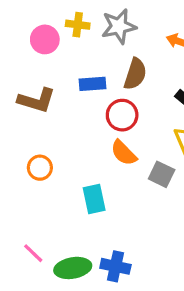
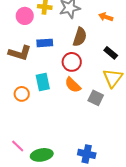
blue rectangle: (92, 84) -> (45, 43), moved
cyan rectangle: (94, 199) -> (43, 82), moved
blue cross: (115, 266) -> (87, 154), moved

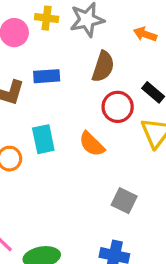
red circle: (72, 62) -> (118, 107), moved
gray square: (96, 98) -> (124, 201), moved

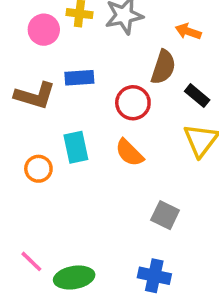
brown semicircle: (103, 66) -> (163, 67), moved
red circle: (118, 107) -> (133, 103), moved

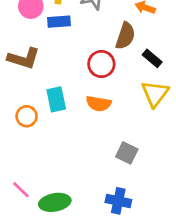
blue rectangle: (79, 78) -> (59, 22), moved
orange semicircle: (129, 153) -> (99, 104), turned -35

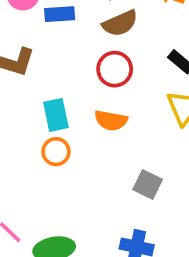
brown semicircle: (125, 36) -> (120, 23), moved, turned 48
orange circle: (27, 116) -> (56, 152), moved

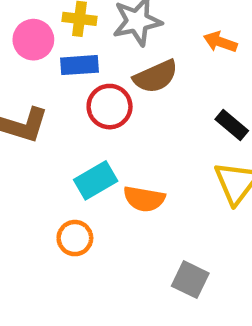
red circle: (115, 69) -> (110, 107), moved
cyan rectangle: (56, 115) -> (96, 180), moved, turned 72

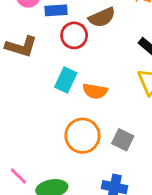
cyan rectangle: (96, 180) -> (66, 80), turned -35
orange circle: (75, 238) -> (82, 136), moved, size x1.6

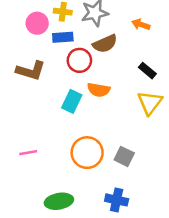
orange semicircle: (95, 91) -> (99, 90), moved
pink line: (18, 176) -> (28, 153), moved, turned -54

